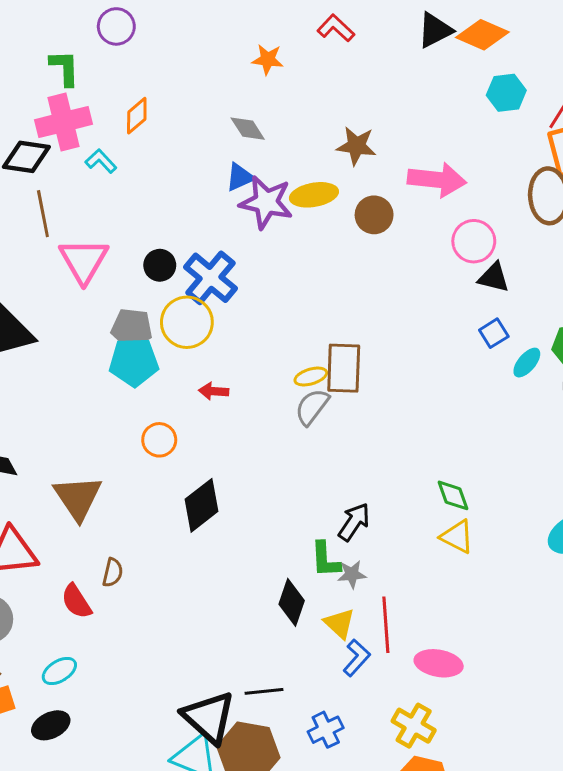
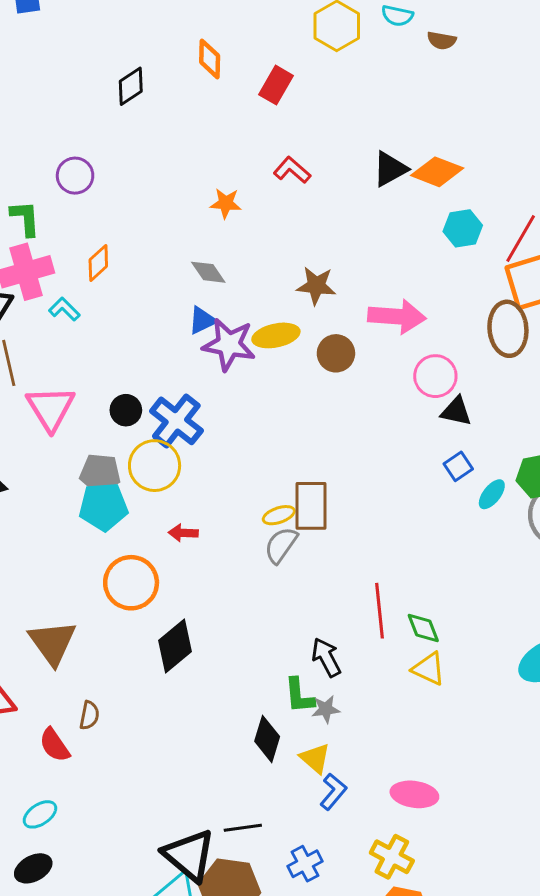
orange circle: (159, 440) -> (131, 583), size x1.6
black arrow: (354, 522) -> (326, 657), turned -60
red line: (386, 625) -> (379, 611), moved

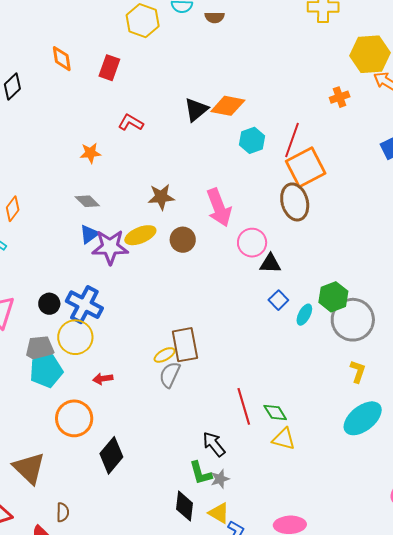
pink arrow: (397, 316) -> (219, 207), turned 75

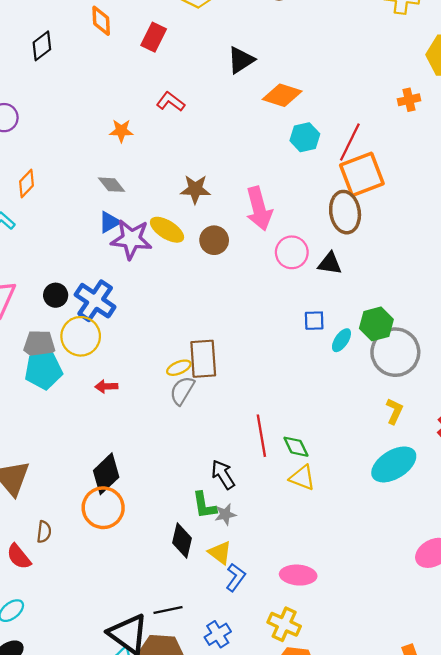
black triangle: (196, 110) -> (241, 60), moved
yellow ellipse: (140, 235) -> (167, 230), turned 48
black triangle: (270, 264) -> (330, 263), moved
blue square: (278, 300) -> (314, 321), turned 36
orange circle: (74, 418) -> (103, 508), moved

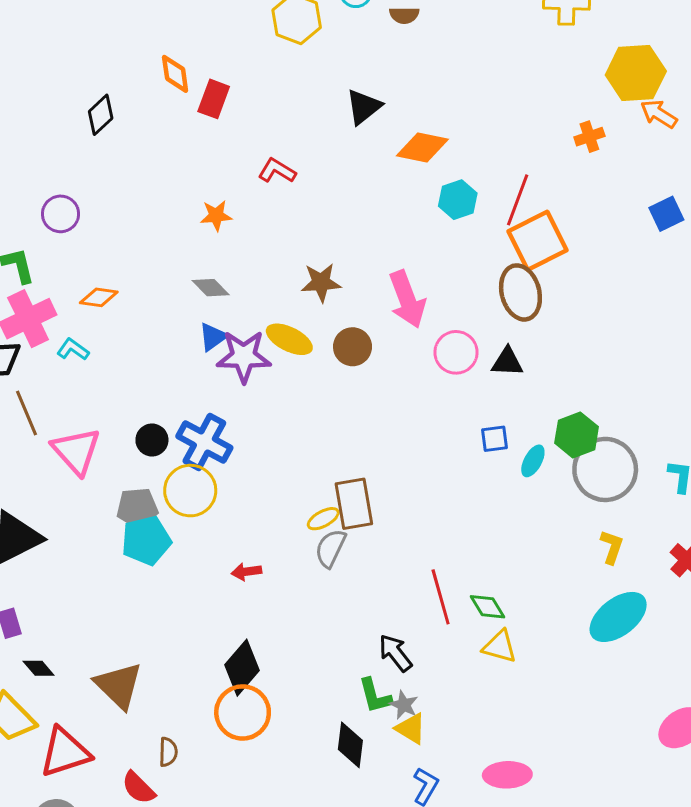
red rectangle: (154, 37) -> (214, 99), moved
orange diamond: (26, 184) -> (99, 297), turned 60
red arrow: (106, 386) -> (246, 572), moved
gray star: (225, 514) -> (404, 705), turned -30
yellow triangle: (220, 553) -> (411, 728), moved

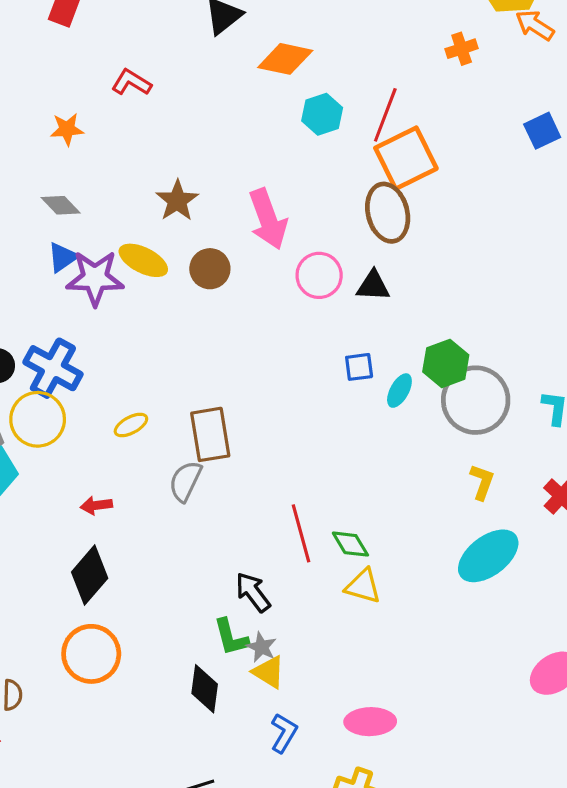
brown star: (321, 282) -> (177, 201), turned -30
yellow ellipse: (323, 519) -> (131, 425), moved
black diamond: (242, 668) -> (90, 575), moved

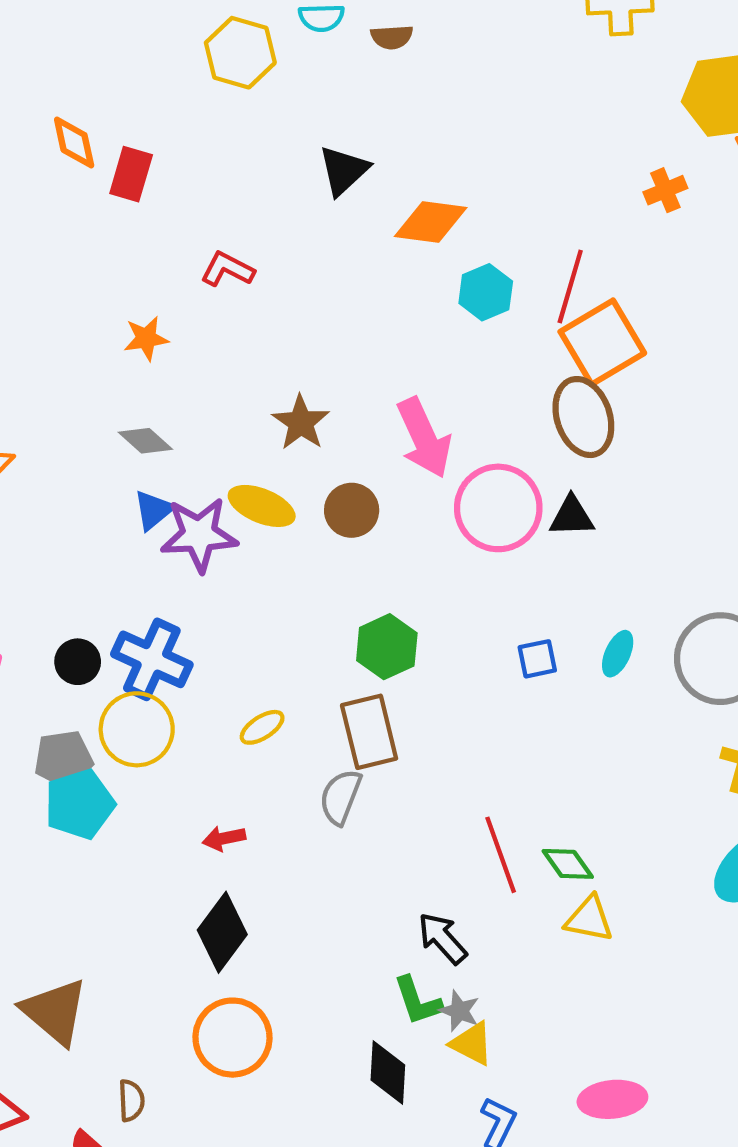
pink circle: (319, 275) -> (498, 508), size x1.4
green hexagon: (446, 363) -> (387, 647), moved
blue square: (359, 367) -> (537, 659), moved

